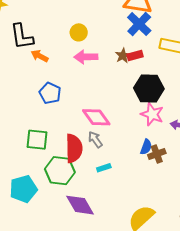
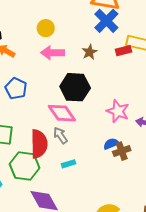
red rectangle: (135, 56) -> (124, 51), moved
black hexagon: (149, 88) -> (75, 87), moved
blue semicircle: (146, 147) -> (111, 144), turned -133

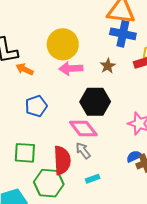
blue cross: (106, 21) -> (123, 34), turned -30
yellow circle: (46, 28) -> (63, 44), size x1.8
blue pentagon: (16, 88) -> (36, 106), turned 30

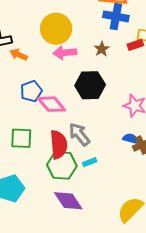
pink diamond: (83, 128) -> (51, 104), moved
gray arrow: (83, 151) -> (79, 134), size x1.4
blue semicircle: (134, 156) -> (131, 139), turned 42
green hexagon: (49, 183) -> (62, 165), moved

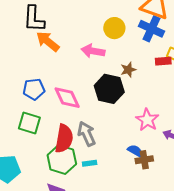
yellow circle: (56, 29) -> (114, 28), moved, size x0.7
brown star: (102, 49) -> (128, 70), moved
orange arrow: (19, 55) -> (48, 41), size x1.4
blue pentagon: (31, 91) -> (34, 89), moved

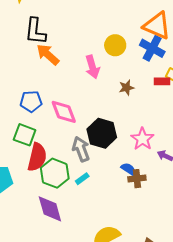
pink arrow: (93, 51) -> (92, 67), turned -120
black hexagon: (109, 89) -> (102, 133), moved
red semicircle: (64, 139) -> (37, 157), moved
cyan rectangle: (90, 163) -> (82, 179), turned -32

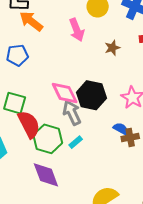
blue pentagon: (31, 101) -> (17, 55), moved
pink diamond: (64, 112) -> (65, 93), moved
red semicircle: (37, 157) -> (29, 124), turned -36

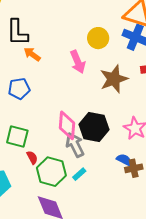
orange arrow: (31, 21) -> (32, 54), size x0.7
brown star: (112, 48) -> (114, 79), size x1.8
pink diamond: (65, 93) -> (67, 125), turned 32
red semicircle: (29, 124) -> (32, 157), size x0.5

